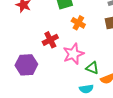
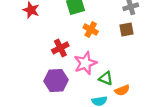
purple hexagon: (26, 65) -> (56, 80), moved

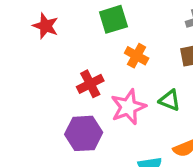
green triangle: (106, 78) -> (170, 100), moved

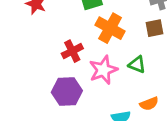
orange cross: (137, 56) -> (110, 28), size x1.5

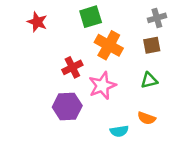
green triangle: (137, 65) -> (149, 80), moved, turned -36
orange semicircle: (149, 104) -> (147, 118), turned 42

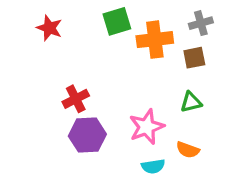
orange cross: (109, 45) -> (155, 40), moved, turned -36
red cross: (72, 67) -> (76, 99), moved
pink star: (102, 86) -> (147, 127), moved

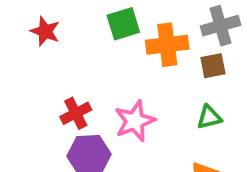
gray cross: (201, 23) -> (221, 26), size x1.4
pink star: (147, 127) -> (135, 121), moved

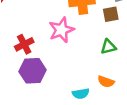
pink star: (135, 121) -> (61, 30), moved

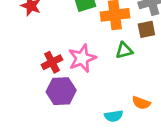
pink star: (61, 30) -> (82, 58), moved
green triangle: (108, 47) -> (124, 50), moved

